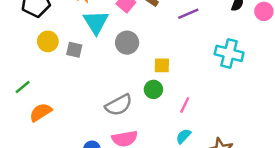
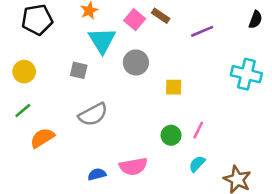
yellow circle: (48, 41) -> (24, 72), moved
green circle: (153, 89) -> (171, 135), moved
gray semicircle: (119, 105) -> (93, 114), moved

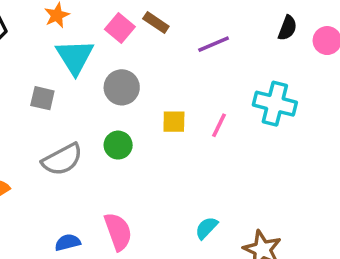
pink line: (198, 130) -> (219, 125), moved
green circle: (171, 135) -> (118, 145), moved
pink semicircle: (133, 166) -> (118, 232), turned -100

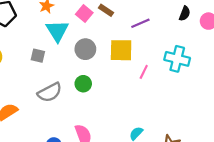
yellow square: (174, 122) -> (121, 50), moved, size x1.6

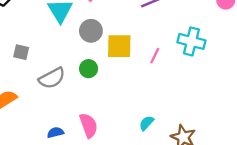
yellow square: (121, 50) -> (119, 46), moved
gray square: (38, 56) -> (21, 52), moved

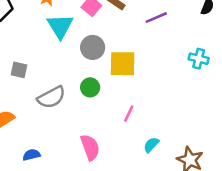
cyan cross: (191, 41) -> (199, 59), size x0.7
pink line: (155, 56) -> (129, 114), moved
blue semicircle: (55, 133) -> (31, 155), moved

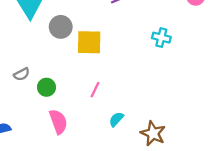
green circle: (90, 87) -> (46, 87), moved
gray semicircle: (51, 97) -> (22, 74), size x0.6

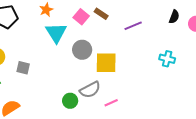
gray semicircle: (22, 74) -> (90, 90), moved, size x1.5
pink line: (95, 90) -> (111, 103), turned 40

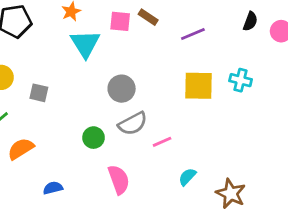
pink square: (81, 17) -> (120, 21), turned -35
gray circle: (82, 50) -> (122, 89), moved
yellow square: (106, 63) -> (199, 86), moved
green circle: (70, 101) -> (94, 138), moved

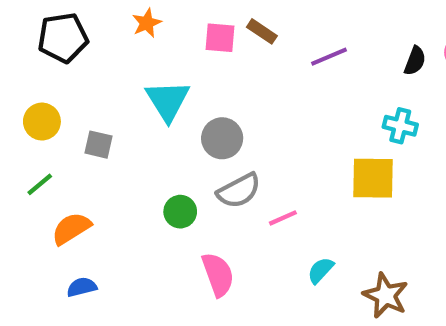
black semicircle: (250, 21) -> (415, 61), moved
cyan triangle: (85, 44) -> (168, 101), moved
yellow square: (199, 86) -> (373, 178), moved
blue semicircle: (53, 188) -> (82, 287), moved

